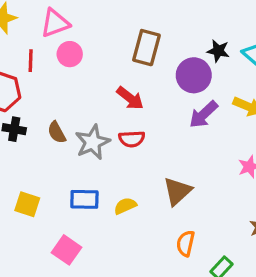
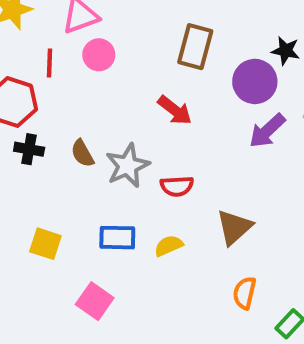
red semicircle: (132, 139) -> (177, 186), moved

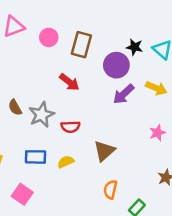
pink circle: (99, 55) -> (49, 37), moved

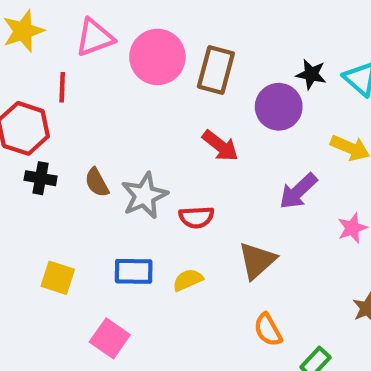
pink circle: (49, 37) -> (157, 57), size x1.6
red arrow: (69, 82) -> (220, 146), moved
purple arrow: (124, 94) -> (298, 191), moved
orange semicircle: (110, 189) -> (268, 330), turned -42

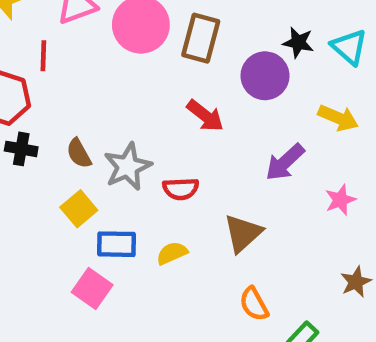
yellow square: (58, 278) -> (79, 209), moved, turned 32
pink square: (110, 338) -> (92, 289), moved

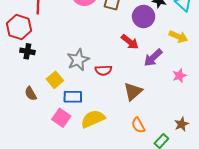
red arrow: (205, 116) -> (130, 42), moved
brown semicircle: (79, 153) -> (31, 94), moved
yellow semicircle: (172, 253) -> (93, 119), moved, size x1.6
brown star: (356, 282) -> (182, 124), moved

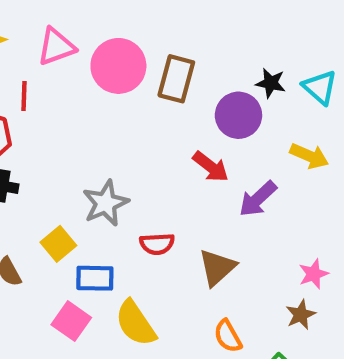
red semicircle: (103, 70) -> (157, 244), moved
pink star: (179, 76) -> (314, 274), moved
yellow semicircle: (93, 119) -> (136, 323), turned -100
brown star: (182, 124) -> (301, 315), moved

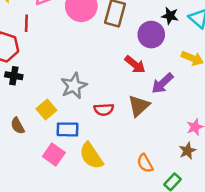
brown triangle: (217, 267) -> (139, 106), moved

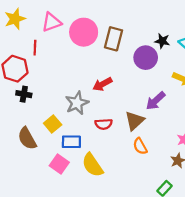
red arrow: (135, 65) -> (102, 84), moved, turned 114
brown semicircle: (18, 126) -> (27, 138), size x1.5
orange semicircle: (145, 163) -> (140, 146), moved

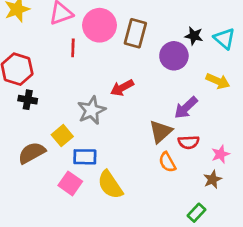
red line: (35, 48) -> (73, 48), moved
red semicircle: (104, 124) -> (189, 142), moved
brown semicircle: (27, 138) -> (32, 153), turned 90

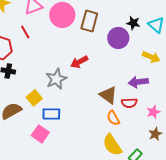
red line: (73, 48) -> (25, 32), moved, turned -32
purple arrow: (186, 108) -> (138, 82), moved, turned 36
brown triangle: (161, 132) -> (108, 95), turned -42
brown star: (212, 179) -> (155, 134), moved
yellow semicircle: (110, 185) -> (112, 145), moved

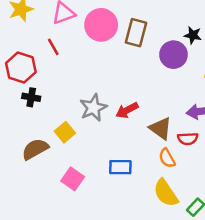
red arrow: (79, 62) -> (127, 110), moved
blue rectangle: (51, 114) -> (120, 167), moved

